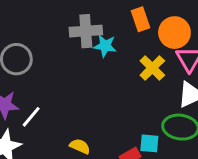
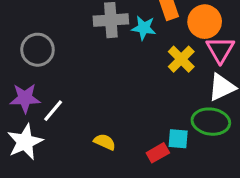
cyan star: (105, 46) -> (144, 28), moved

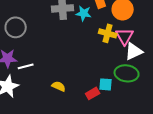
pink triangle: (220, 50) -> (125, 36), moved
yellow cross: (181, 59) -> (108, 33), turned -30
white line: (53, 111) -> (26, 66), turned 35

